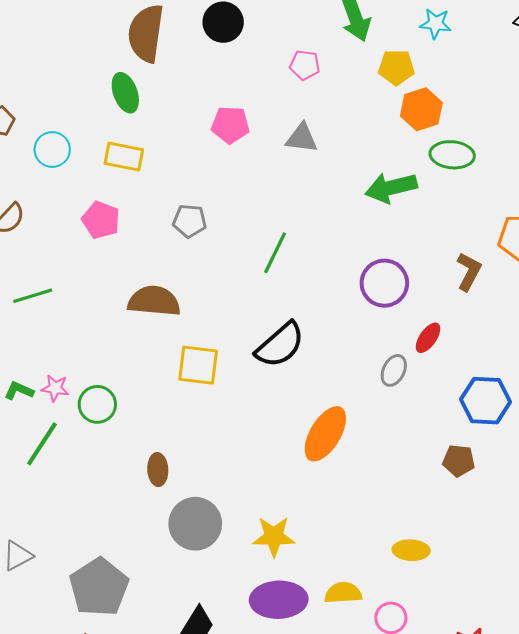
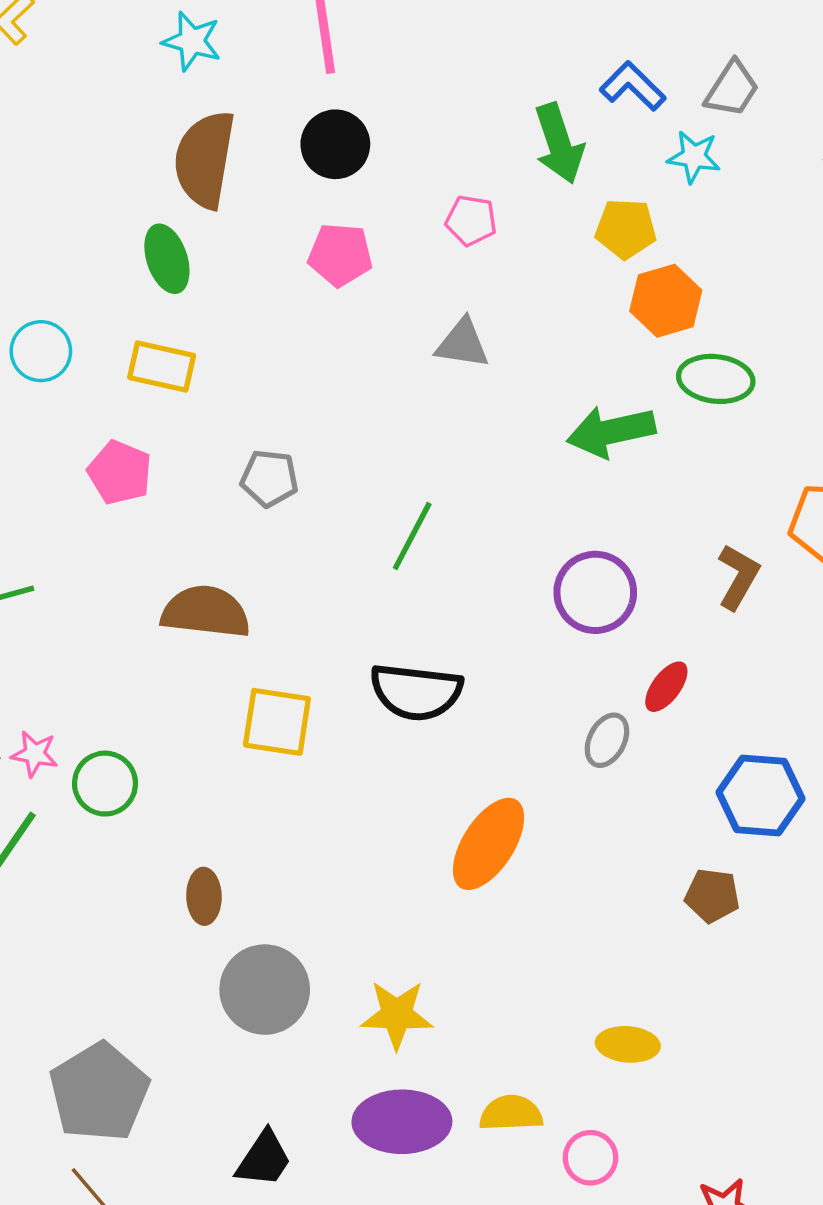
pink pentagon: (230, 125) -> (340, 255), moved
black semicircle: (280, 345) -> (416, 692), turned 46

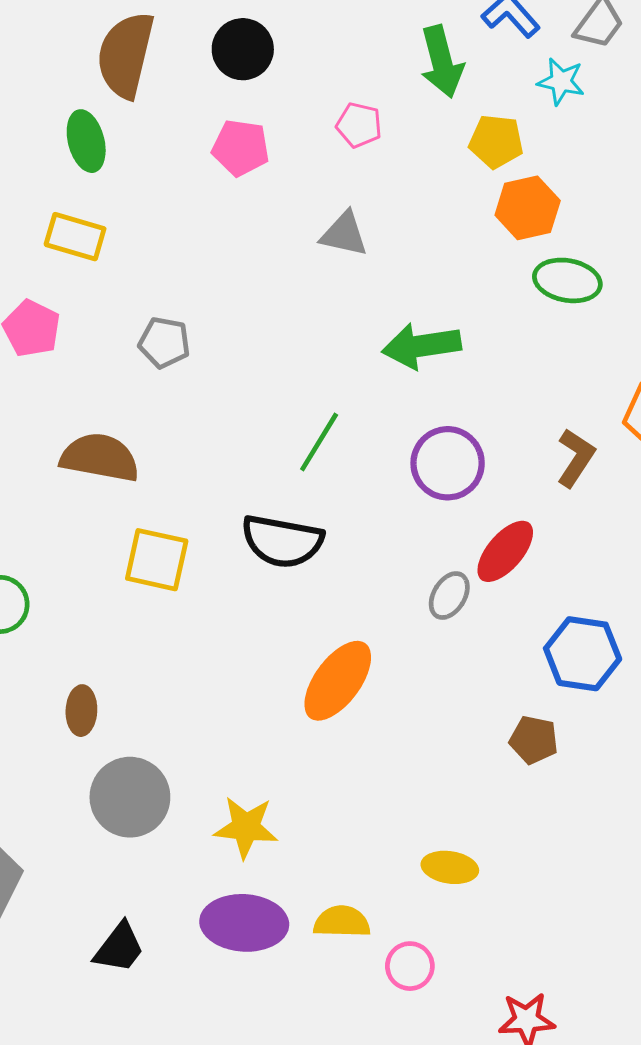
green arrow: (611, 432) -> (421, 346), moved
green line: (412, 536) -> (319, 442), moved
red ellipse: (666, 687) -> (505, 551), size x1.4

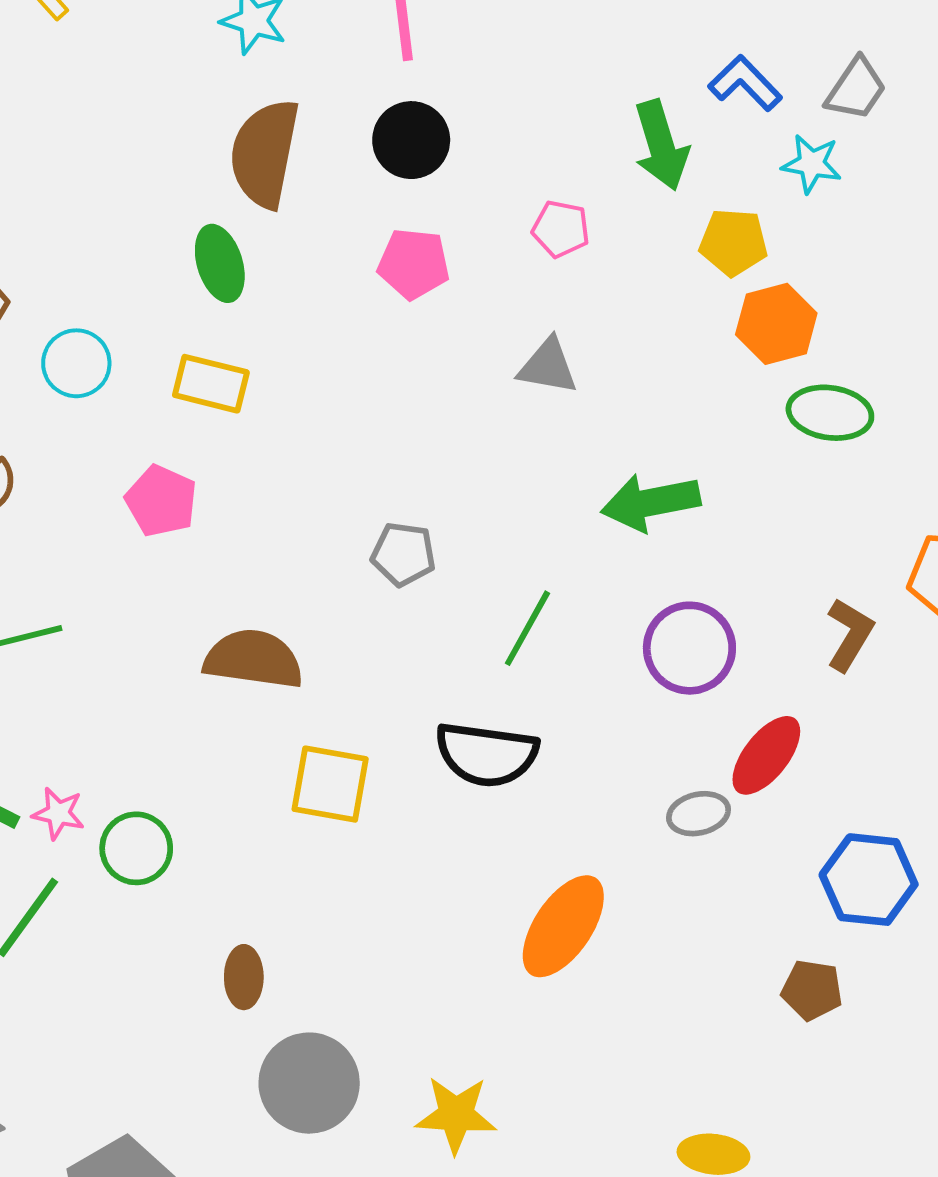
gray pentagon: (164, 343) -> (403, 554), moved
gray ellipse: (449, 596) -> (699, 814), turned 48

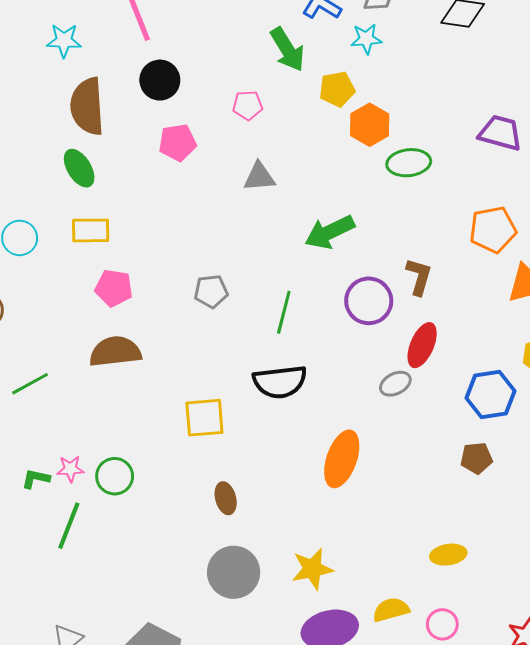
pink pentagon: (161, 501) -> (114, 288), moved
brown L-shape: (850, 634) -> (419, 277), moved
brown semicircle: (253, 659) -> (115, 352), moved
brown ellipse: (244, 977) -> (226, 498), moved

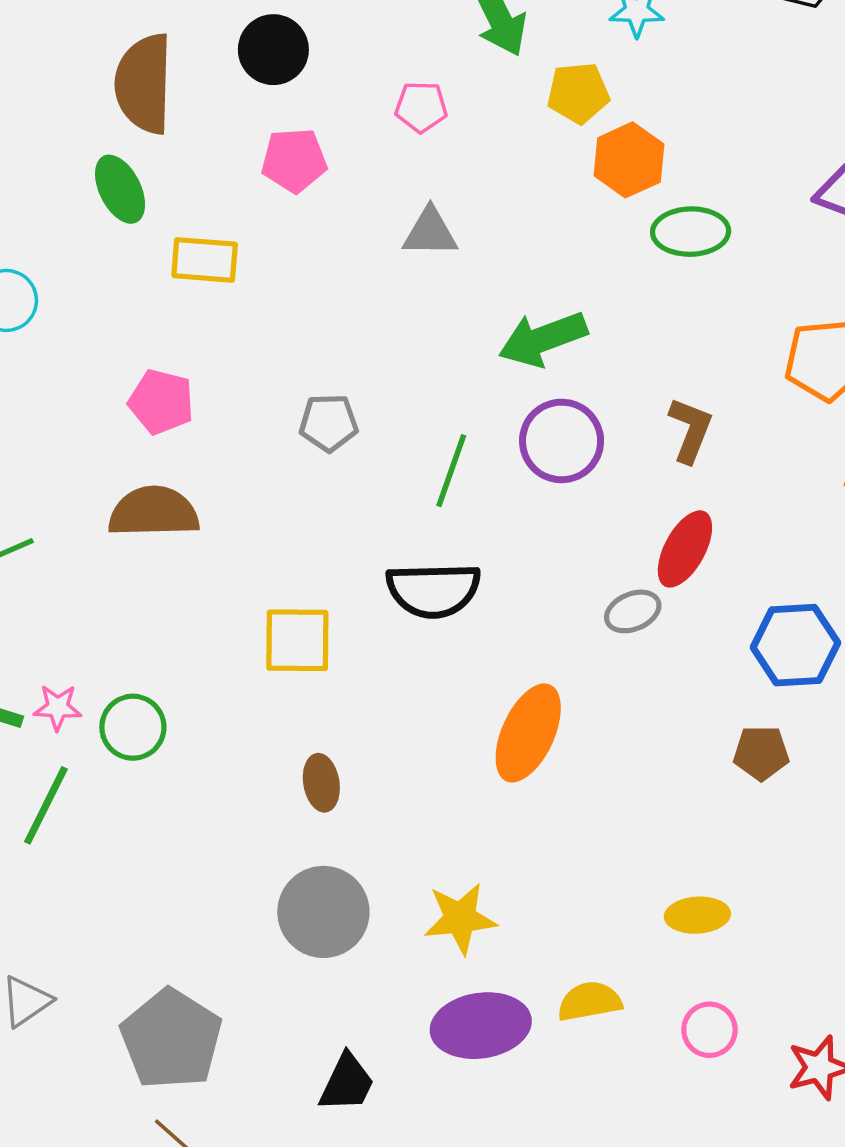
yellow rectangle: (91, 230) -> (205, 260), moved
purple circle: (369, 301) -> (562, 441), moved
pink circle: (442, 624) -> (709, 1030), moved

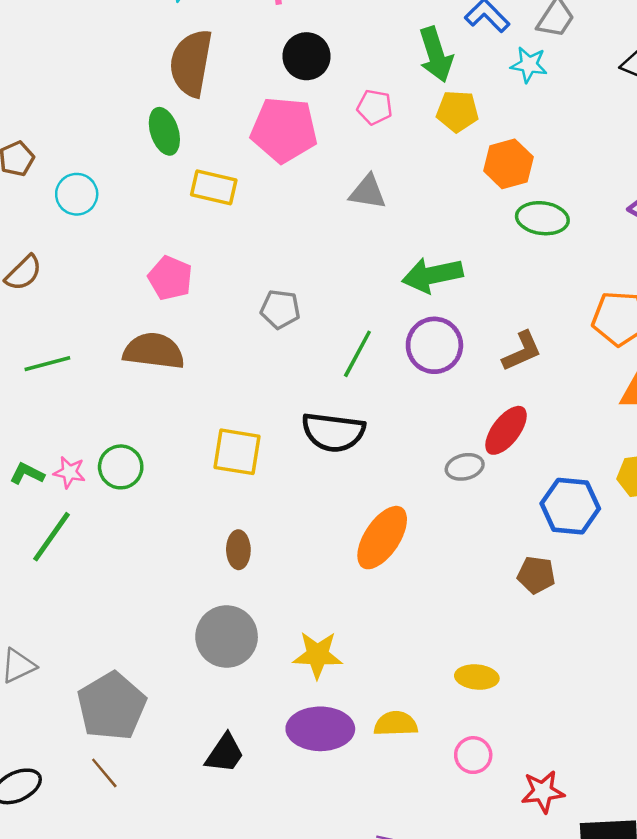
black circle: (273, 50) -> (306, 56), moved
yellow pentagon: (578, 93) -> (457, 111), moved
pink pentagon: (294, 160) -> (284, 130), size x1.5
brown L-shape: (690, 430) -> (522, 351), turned 36
green circle: (133, 727) -> (121, 467), moved

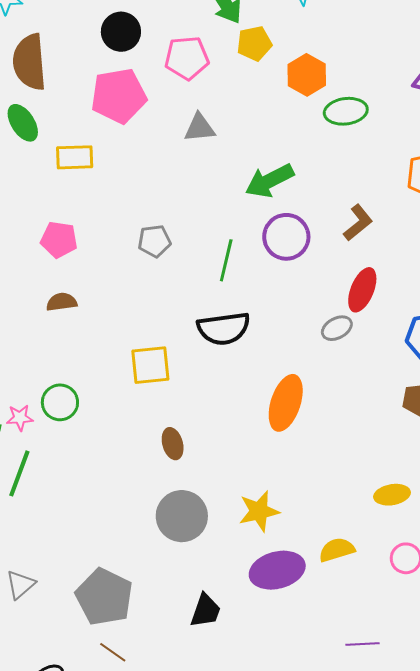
pink pentagon: (375, 107) -> (187, 58), size x1.5
brown semicircle: (154, 351) -> (62, 302), size x0.6

